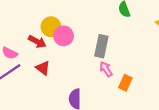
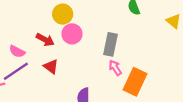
yellow circle: (51, 27) -> (63, 14), moved
orange rectangle: (125, 83) -> (135, 82), size x1.6

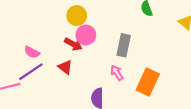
red arrow: (45, 40) -> (73, 44), moved
pink arrow: (115, 68) -> (117, 73), moved

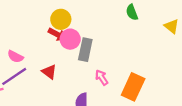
red arrow: (73, 44) -> (57, 34), moved
gray rectangle: (124, 45) -> (85, 50), moved

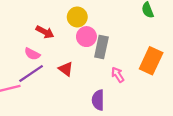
red arrow: (57, 34) -> (45, 32), moved
orange rectangle: (133, 87) -> (151, 61), moved

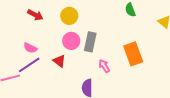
red arrow: (45, 32) -> (35, 15), moved
pink circle: (86, 37) -> (71, 41), moved
orange rectangle: (151, 61) -> (133, 54), turned -45

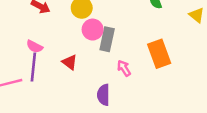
pink circle: (71, 41) -> (93, 30), moved
purple line: (29, 65) -> (33, 67), turned -50

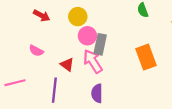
purple line: (33, 67) -> (54, 90), moved
pink arrow: (124, 68) -> (93, 61), moved, size x1.6

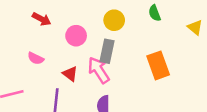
yellow circle: (78, 17) -> (114, 20), moved
pink circle: (87, 36) -> (76, 36), moved

